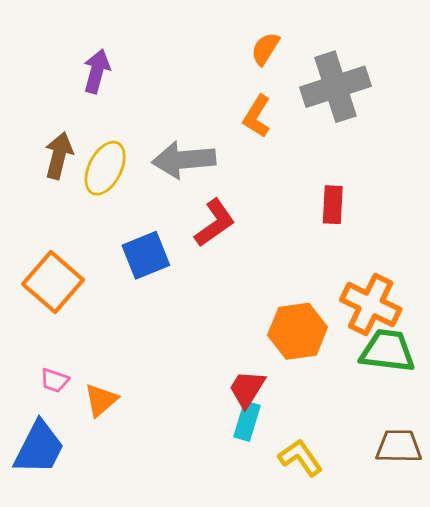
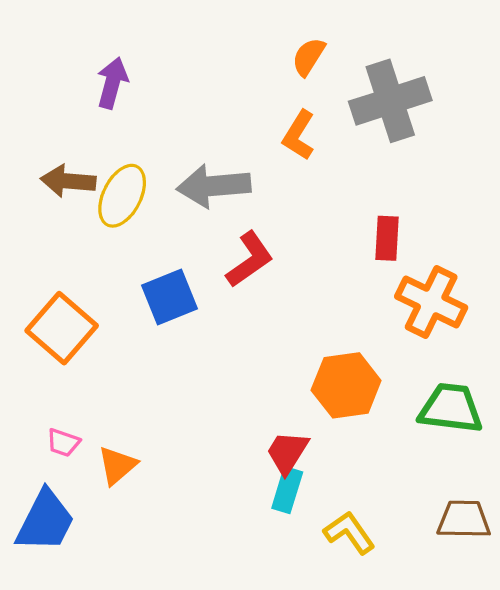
brown arrow: (59, 156) -> (68, 181), turned -99
orange cross: (371, 304) -> (431, 302), moved

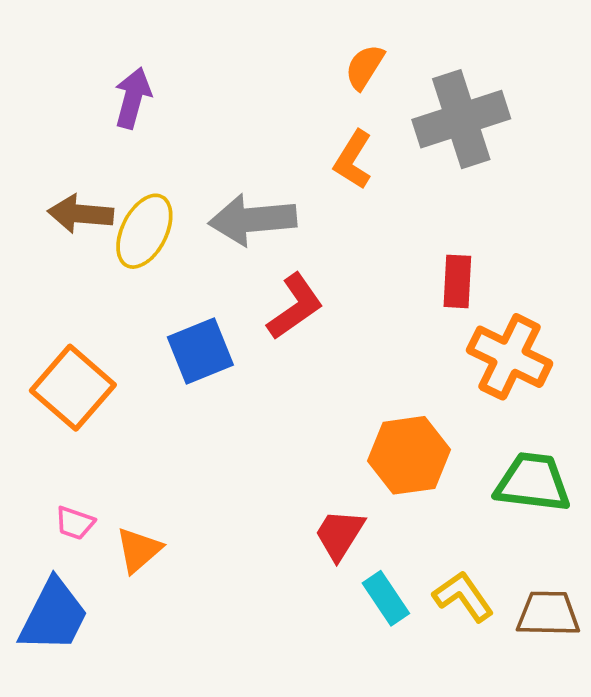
cyan rectangle: (287, 490) -> (386, 598), moved, turned -51
yellow L-shape: (349, 533) -> (463, 596), moved

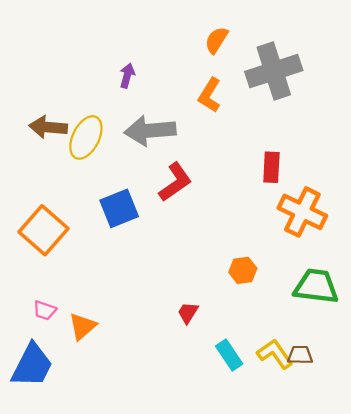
purple arrow: (133, 98) -> (127, 76), moved, size x0.7
orange hexagon: (409, 455) -> (243, 270), size x0.6
red trapezoid: (340, 535) -> (188, 313), moved, size x0.7
brown trapezoid: (548, 614) -> (300, 355), moved, size x0.7

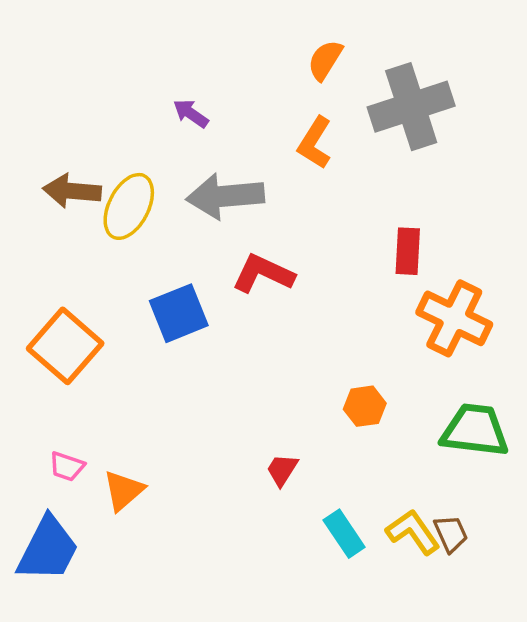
purple arrow: (127, 76) -> (191, 113), turned -70
red L-shape: (175, 182) -> (263, 274), turned -120
brown trapezoid: (300, 355) -> (451, 534), turned 65

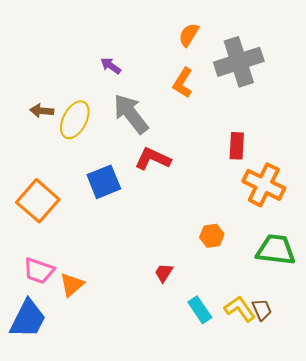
brown arrow: (72, 191) -> (42, 111), size x0.7
gray arrow: (225, 196) -> (131, 114), turned 57
pink trapezoid: (67, 466) -> (39, 271), size x1.5

